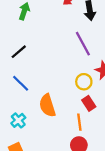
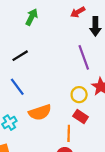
red rectangle: (89, 103) -> (81, 116), turned -32
orange semicircle: (47, 106) -> (40, 112), turned -100

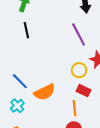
black line: (20, 56) -> (26, 30), moved, turned -63
blue line: (17, 87) -> (20, 81), moved

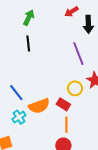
red rectangle: (83, 91) -> (63, 104), moved
cyan cross: (17, 106) -> (19, 117), moved

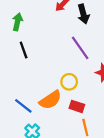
yellow circle: (75, 88) -> (69, 82), moved
orange semicircle: (39, 106) -> (50, 100), moved

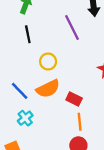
purple line: (80, 48) -> (72, 28), moved
yellow circle: (69, 82) -> (48, 62), moved

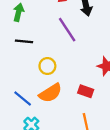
black line: (28, 34) -> (24, 41), turned -66
red rectangle: (74, 99) -> (86, 91), moved

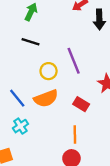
purple line: (67, 30) -> (74, 61), moved

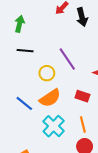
cyan cross: (20, 126) -> (54, 126), moved, size x1.5

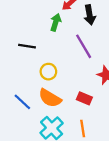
green arrow: (20, 24) -> (56, 22), moved
purple line: (67, 59) -> (84, 46), moved
orange semicircle: (50, 98) -> (50, 98), turned 60

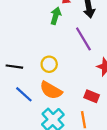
black line: (27, 46) -> (14, 67), moved
red rectangle: (84, 98) -> (92, 96), moved

